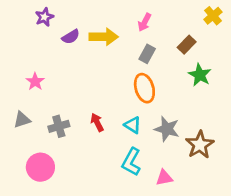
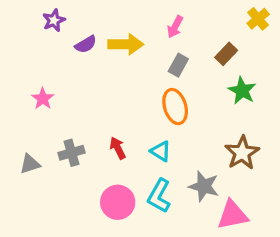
gray triangle: (22, 120) -> (30, 164), moved
gray star: (167, 129) -> (204, 186), moved
brown star: (200, 145) -> (242, 153), moved
pink circle: (40, 167) -> (118, 202), moved
pink triangle: (164, 178) -> (233, 215), moved, size x1.5

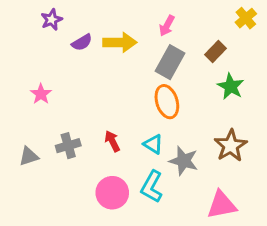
gray rectangle: (178, 65) -> (170, 62), size x1.5
gray star: (204, 186) -> (184, 161), moved

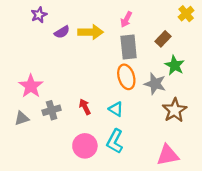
gray rectangle: (170, 62) -> (129, 47), turned -35
pink star: (41, 94) -> (31, 86), moved, size x1.5
gray star: (184, 161) -> (155, 84), moved

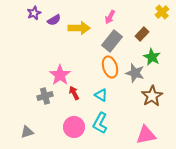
purple semicircle: (62, 32) -> (54, 20), moved
gray rectangle: (129, 47) -> (112, 41), turned 45
pink star: (31, 86) -> (60, 75), moved
gray triangle: (22, 118) -> (27, 132), moved

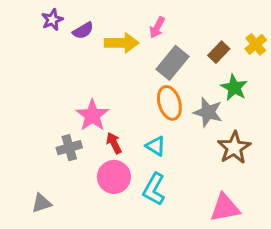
yellow cross: (162, 12) -> (256, 44), moved
pink arrow: (110, 17) -> (157, 27), moved
pink circle: (74, 127) -> (114, 177), moved

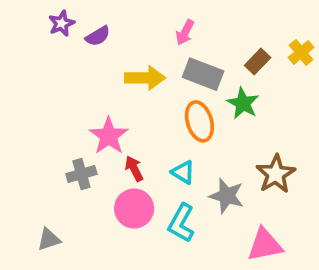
yellow arrow: (122, 43) -> (145, 78), moved
gray rectangle: (172, 63) -> (203, 74), turned 72
green star: (234, 88) -> (243, 103), moved
gray star: (208, 112) -> (227, 196), moved

